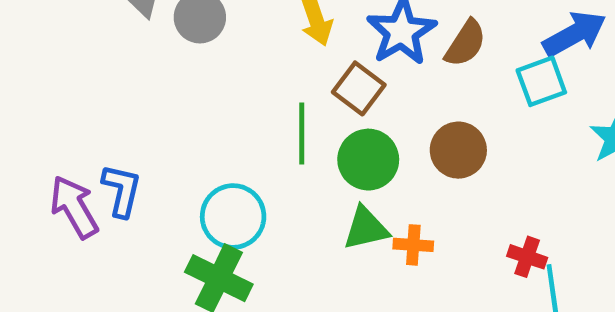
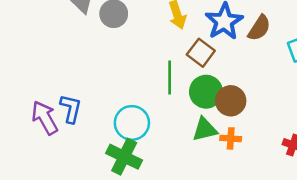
brown circle: (458, 150) -> (231, 101), moved

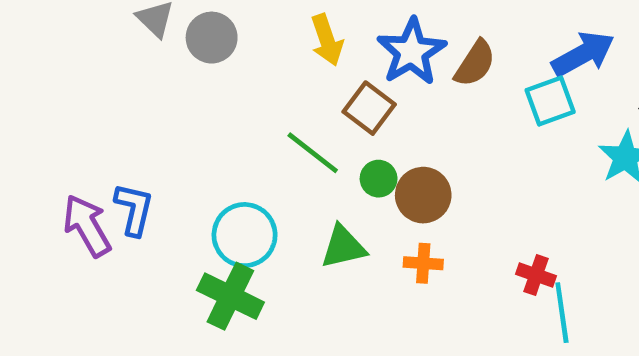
green line: (170, 77) -> (313, 153), turned -52
green circle: (206, 92) -> (379, 179), size x0.6
green triangle: (205, 129) -> (343, 247), moved

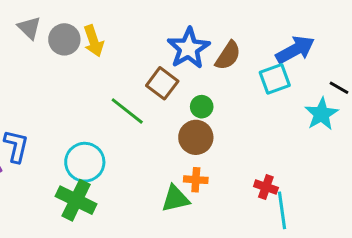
yellow arrow: (327, 40) -> (94, 41), moved
green circle: (379, 179) -> (202, 107), moved
green triangle: (343, 247) -> (175, 199), moved

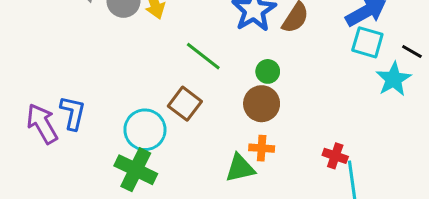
cyan square: (275, 79) -> (367, 42), moved, turned 36
brown square: (162, 83) -> (185, 104), moved
green line: (127, 111) -> (203, 56), moved

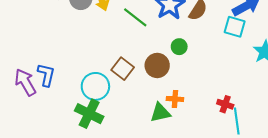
cyan square: (367, 42) -> (235, 27), moved
green line: (203, 56) -> (135, 17), moved
brown circle: (262, 104) -> (157, 65), moved

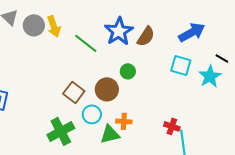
cyan square: (235, 27) -> (181, 65), moved
cyan circle: (95, 86) -> (92, 114), moved, size x0.7
green cross: (89, 114) -> (61, 131), moved, turned 36

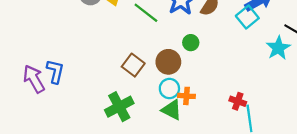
cyan square: (181, 65) -> (247, 17), moved, turned 35
cyan circle: (92, 114) -> (169, 88), moved
green triangle: (110, 134) -> (172, 110), turned 40

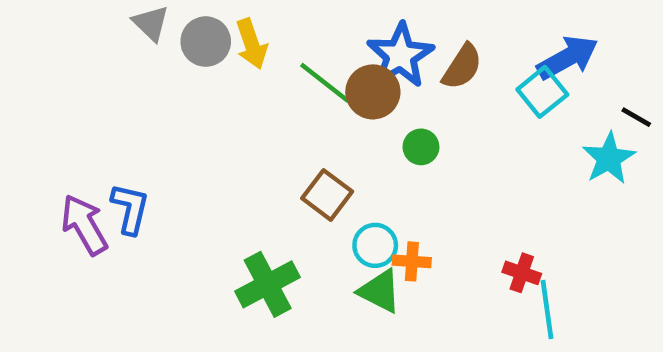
brown circle: (168, 62) -> (373, 92), moved
brown square: (133, 65) -> (327, 195), moved

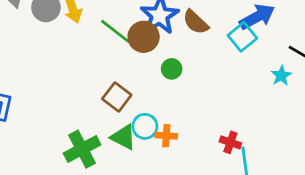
brown semicircle: (462, 67) -> (196, 22), turned 100
cyan star: (609, 158) -> (281, 76), size x0.7
green triangle: (380, 291) -> (123, 137), moved

